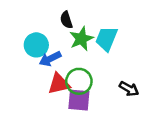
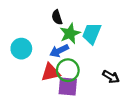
cyan circle: (36, 45) -> (21, 49), moved
blue arrow: (50, 59) -> (59, 51), moved

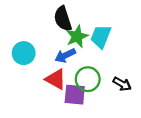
black semicircle: (57, 17) -> (63, 19), size x1.5
green circle: (68, 70) -> (88, 79), moved
red triangle: (50, 72) -> (56, 79), turned 42

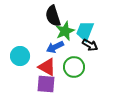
cyan circle: (24, 53) -> (20, 56), moved
black arrow: (122, 84) -> (90, 45), moved
purple square: (75, 95) -> (46, 84), moved

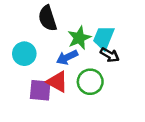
black semicircle: (53, 16) -> (47, 18), moved
cyan circle: (20, 56) -> (24, 54), moved
purple square: (46, 84) -> (40, 90), moved

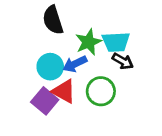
cyan trapezoid: (104, 38) -> (116, 42), turned -115
cyan circle: (24, 54) -> (50, 67), moved
purple square: (40, 90) -> (45, 101), turned 35

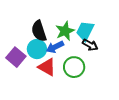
black semicircle: (53, 20) -> (39, 31), moved
cyan trapezoid: (116, 42) -> (85, 31), turned 120
purple square: (45, 101) -> (16, 57), moved

